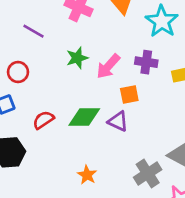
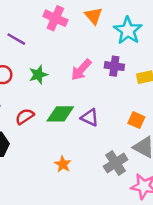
green star: (77, 58) -> (38, 75), moved
orange square: (129, 95) -> (136, 120), moved, turned 35

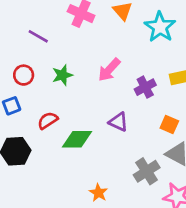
purple cross: (114, 66) -> (145, 87), moved, turned -36
green diamond: (60, 114) -> (77, 139), moved
orange star: (63, 164) -> (98, 193), moved

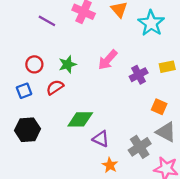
purple line: (38, 36) -> (47, 21), moved
red semicircle: (48, 121) -> (55, 87), moved
purple triangle: (118, 122) -> (101, 139), moved
orange star: (98, 193) -> (110, 165), moved

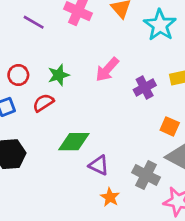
gray cross: (140, 147) -> (146, 175), turned -30

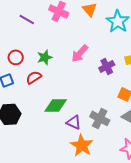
gray cross: (146, 175) -> (100, 118), moved
orange star: (110, 197) -> (82, 145), size x1.6

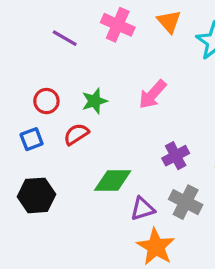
purple cross: (107, 66) -> (176, 156), moved
purple triangle: (74, 122) -> (143, 209), turned -42

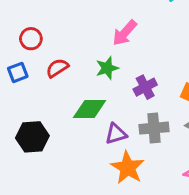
green star: (94, 101) -> (107, 68), moved
black hexagon: (37, 195) -> (32, 137), moved
gray cross: (186, 202) -> (154, 128), turned -32

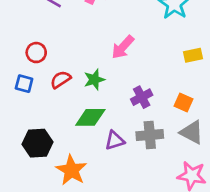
green star: (107, 68) -> (94, 80), moved
blue square: (18, 72) -> (24, 84), turned 36
orange star: (128, 168) -> (71, 170), moved

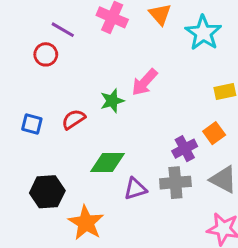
red circle: (36, 53) -> (46, 54), moved
green star: (94, 80) -> (112, 101), moved
purple cross: (142, 97) -> (185, 149), moved
orange square: (184, 103) -> (214, 133), moved, turned 30

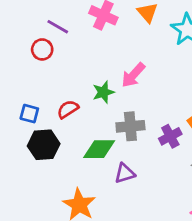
gray cross: (175, 183) -> (130, 126), moved
black hexagon: (47, 192) -> (44, 145), moved

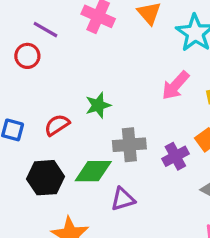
pink arrow: (133, 75) -> (175, 86), moved
black hexagon: (44, 145) -> (45, 178), moved

